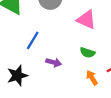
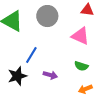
black star: (17, 76) -> (17, 76), moved
orange arrow: (92, 78) -> (85, 89), turned -80

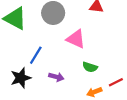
pink triangle: (80, 36) -> (76, 39), moved

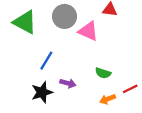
pink triangle: (76, 39) -> (88, 31), moved
black star: (21, 78) -> (42, 92), moved

